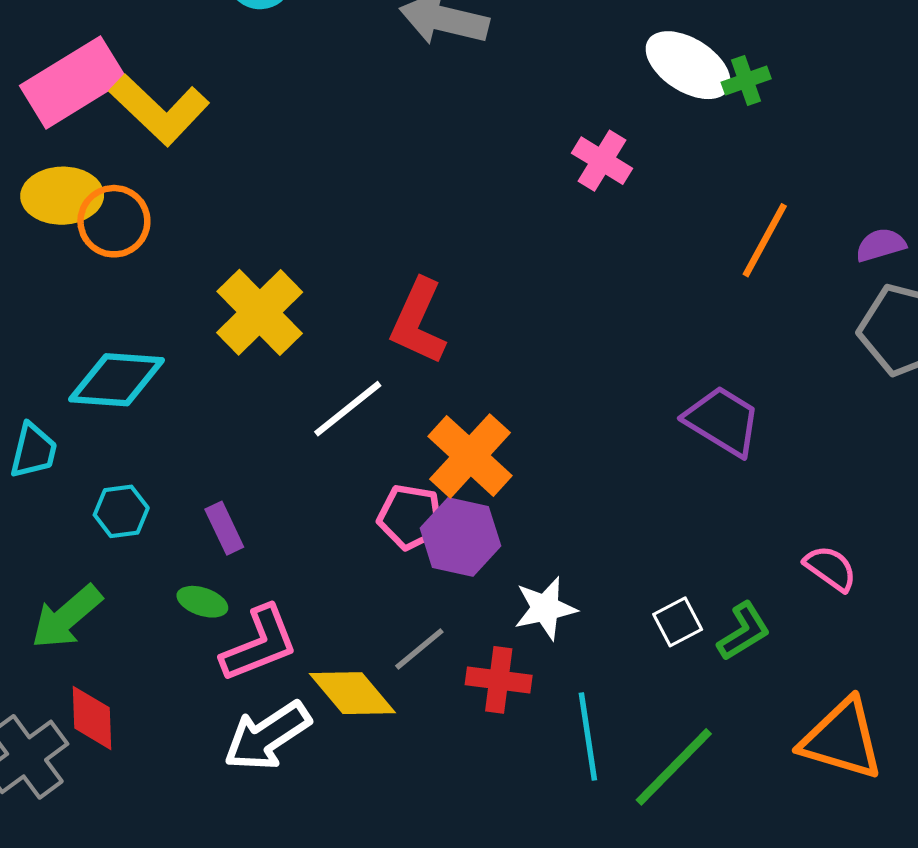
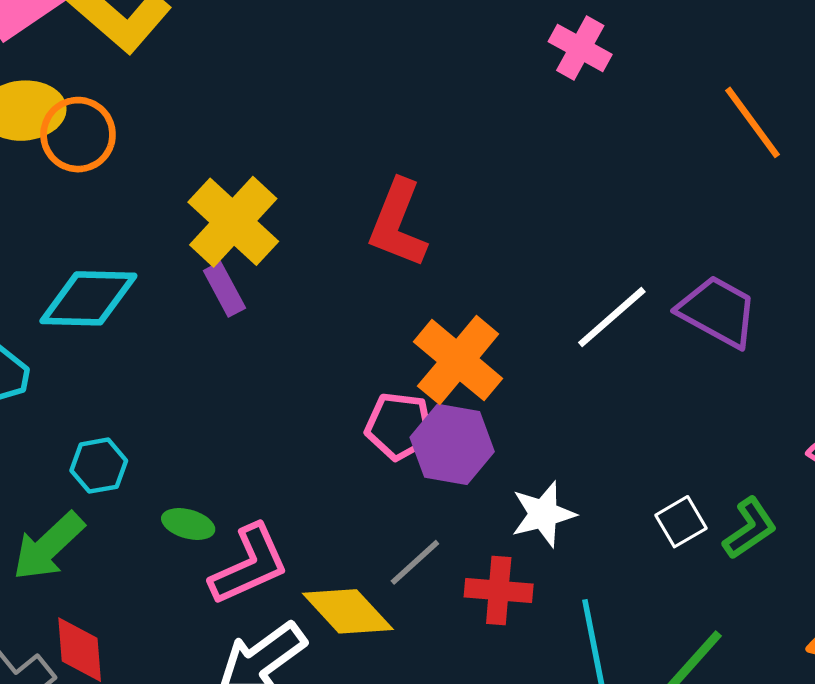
orange line: (765, 240) -> (753, 122), turned -62
white line: (348, 409) -> (612, 317), moved
cyan hexagon: (121, 511) -> (99, 466), moved
purple rectangle: (224, 528) -> (224, 289), moved

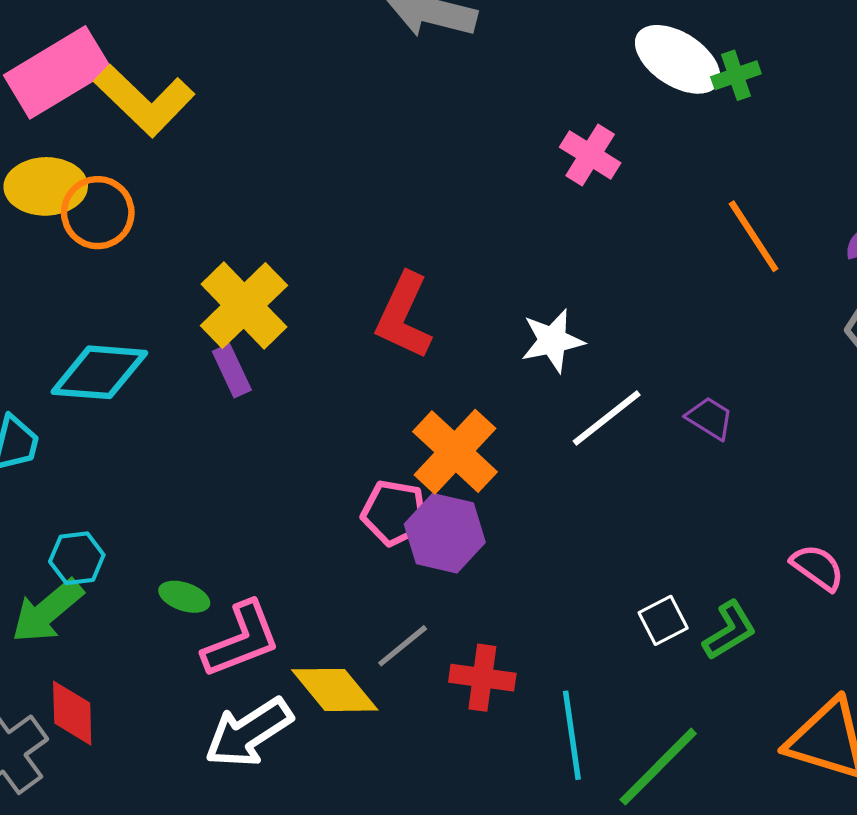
purple trapezoid: (718, 312) -> (710, 418), size x0.6
cyan hexagon: (99, 466) -> (77, 558), moved
white star: (543, 514) -> (552, 341), moved

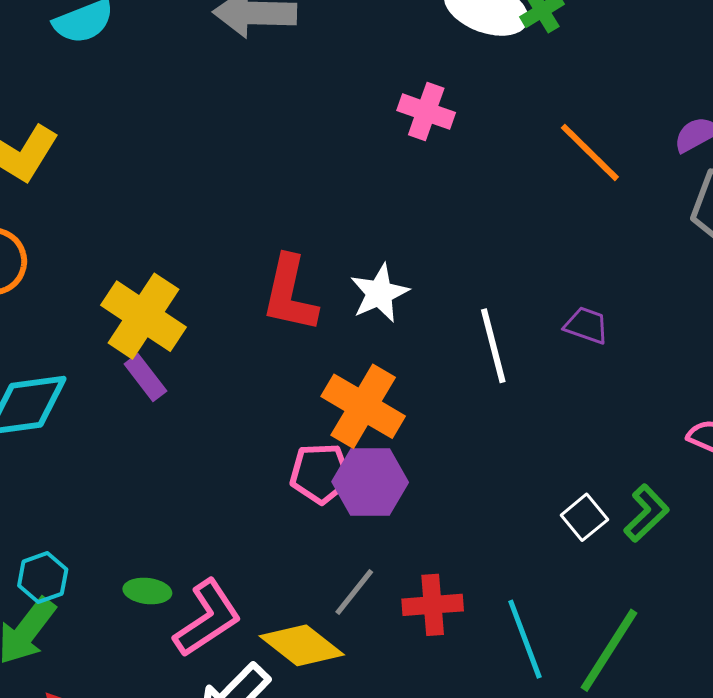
white star: (552, 341) -> (379, 293), moved
white line: (607, 418) -> (493, 346), turned -54

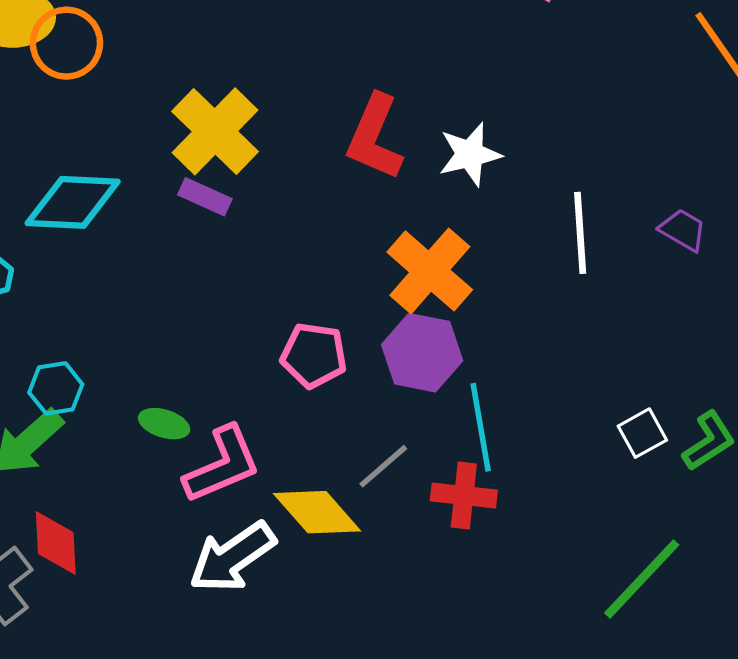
purple rectangle: (145, 377) -> (205, 197), turned -39
pink pentagon: (320, 473) -> (314, 355), moved
cyan line: (525, 639) -> (481, 427), moved

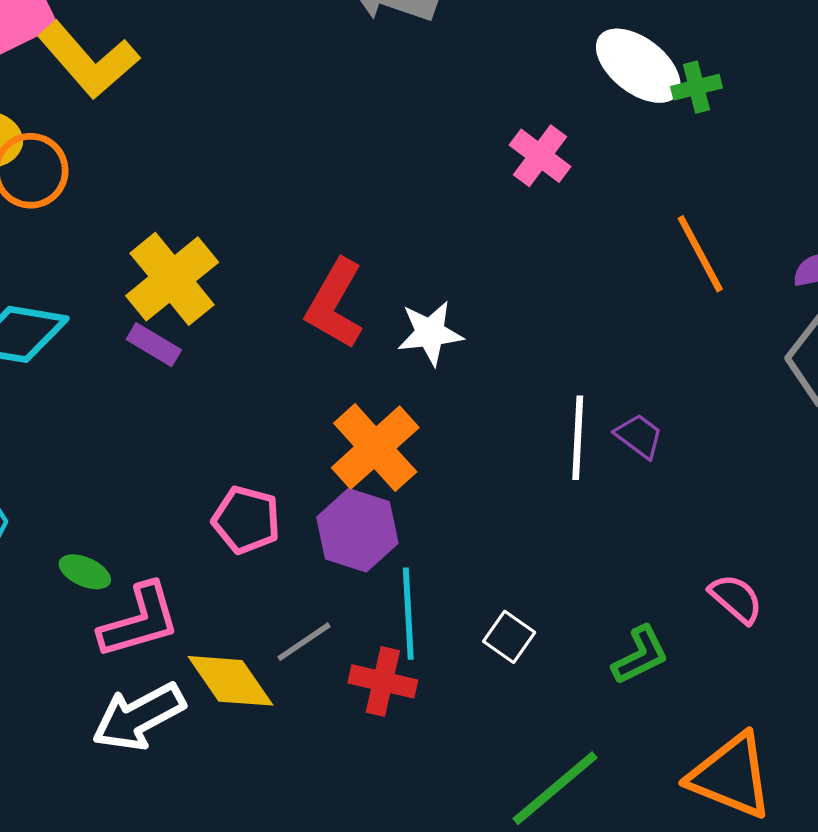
white line: (580, 233) -> (578, 438), moved
white square: (642, 433) -> (509, 637), moved, turned -33

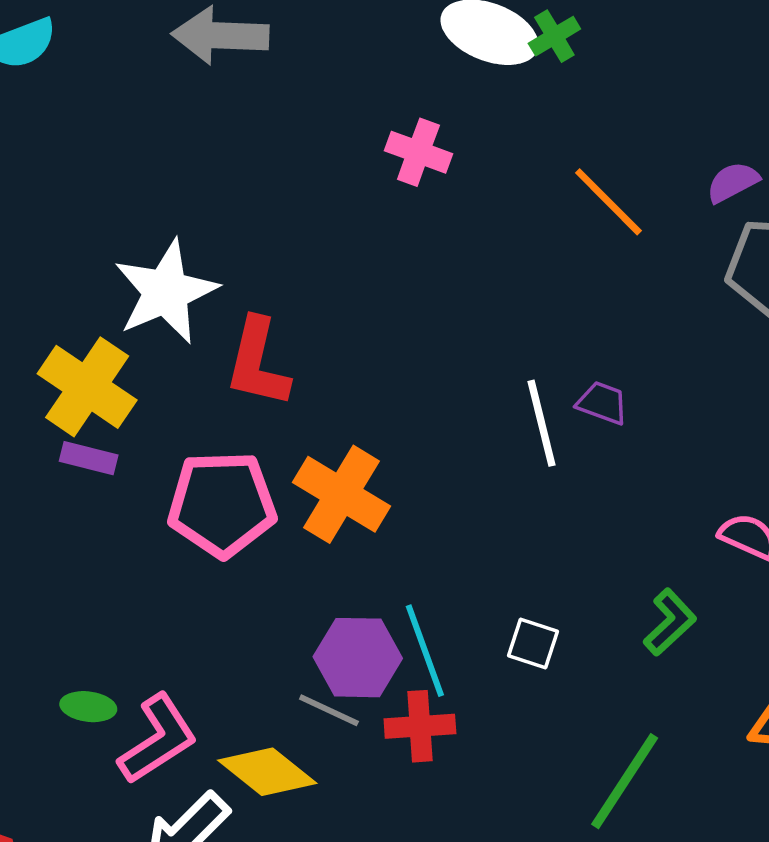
white star: (430, 333) -> (166, 292), moved, size x1.5
pink pentagon: (246, 520) -> (222, 504), moved, size x1.5
purple hexagon: (357, 530) -> (358, 658), moved
gray line: (304, 642) -> (329, 710), turned 76

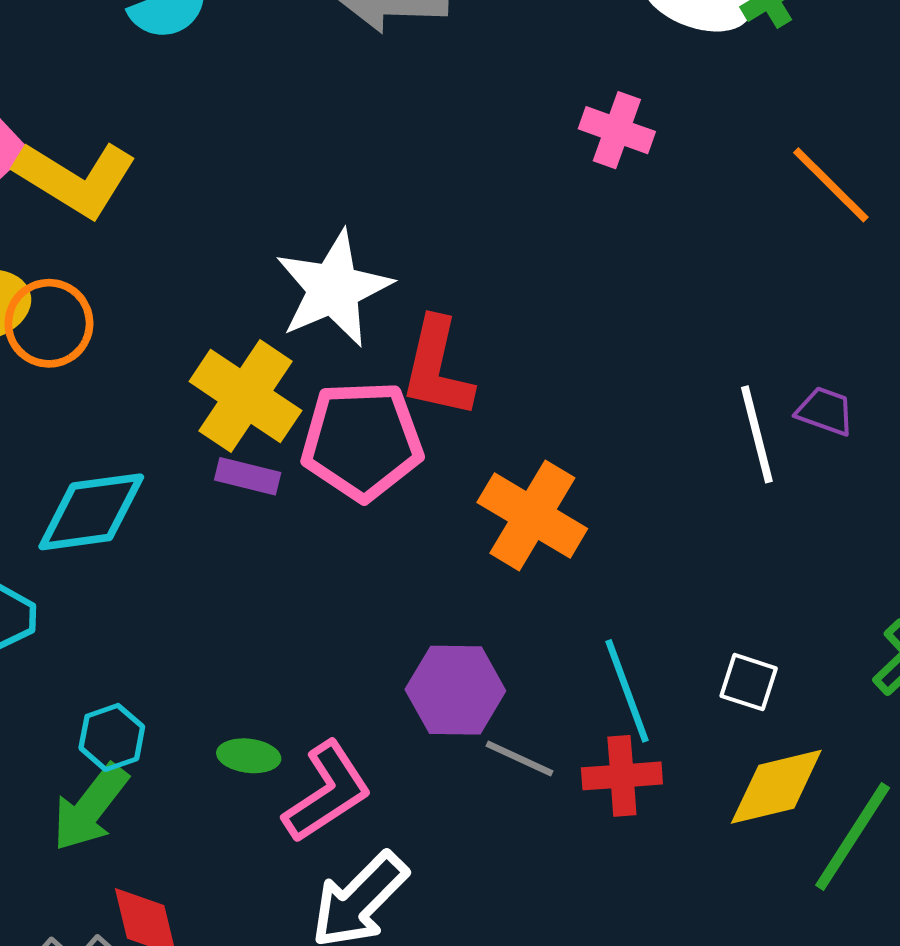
pink pentagon: (222, 504) -> (362, 441), moved
purple hexagon: (358, 658) -> (455, 690), moved
yellow diamond: (267, 772) -> (776, 787), moved, turned -52

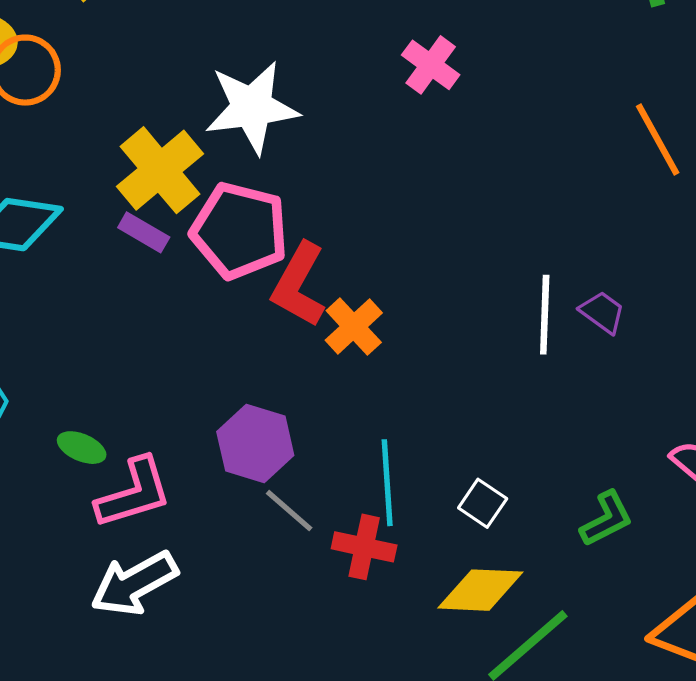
pink cross: (617, 130) -> (431, 65), moved
red L-shape: (437, 368) -> (299, 285), moved
orange cross: (532, 516) -> (354, 327), size x0.7

